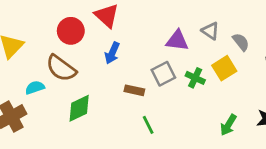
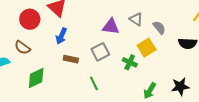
brown semicircle: (61, 68) -> (22, 48), size x0.7
green cross: (195, 78) -> (130, 62), moved
brown rectangle: (134, 90) -> (71, 59), moved
green line: (148, 125) -> (94, 83), moved

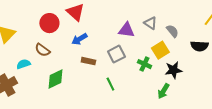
blue arrow: (61, 36) -> (79, 39), turned 35
black star: (180, 87) -> (173, 70), moved

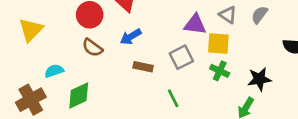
gray semicircle: (172, 31) -> (259, 15), moved, turned -104
brown semicircle: (42, 50) -> (92, 48), moved
yellow square: (160, 50) -> (218, 44), moved, turned 36
green diamond: (55, 79) -> (79, 96), moved

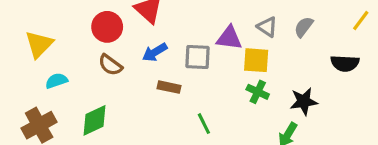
gray square: (181, 57) -> (197, 57), moved, turned 30
cyan semicircle: (54, 71) -> (56, 81), moved

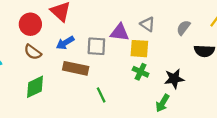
gray semicircle: (304, 27) -> (183, 28), moved
brown rectangle: (169, 87) -> (76, 68), size x1.5
green diamond: (94, 120) -> (35, 87), moved

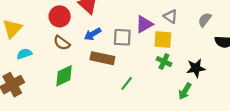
purple triangle: (120, 32) -> (144, 24), turned -36
green line: (101, 95) -> (127, 83), turned 64

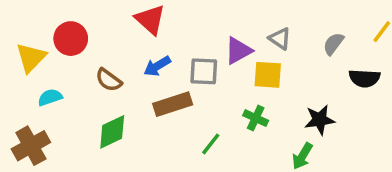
red circle: (60, 16) -> (71, 39), moved
brown rectangle: (102, 58) -> (173, 104), turned -30
green cross: (164, 62) -> (256, 118), moved

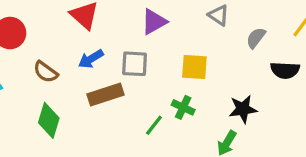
gray triangle: (280, 39) -> (219, 15), moved
purple triangle: (238, 51) -> (154, 22), moved
green diamond: (112, 132) -> (49, 120), turned -48
green line: (211, 144) -> (154, 125), moved

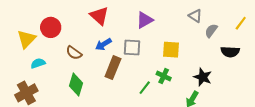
gray triangle: (219, 15) -> (195, 16), moved
brown rectangle: (105, 95) -> (113, 68), turned -50
black star: (243, 109) -> (203, 77), turned 30

